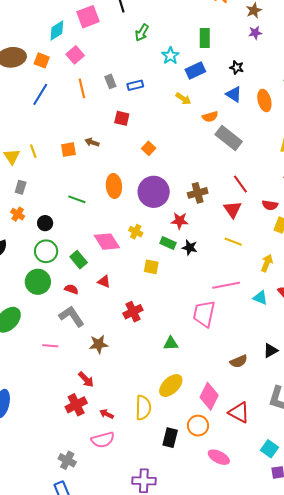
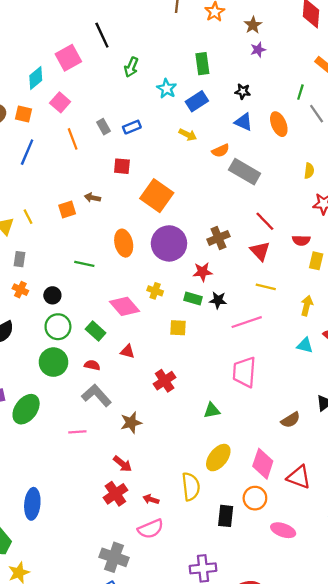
orange square: (149, 148) -> (157, 196), size x2.0
pink line: (226, 285) -> (247, 322), moved
gray cross: (67, 460) -> (114, 557), size x1.4

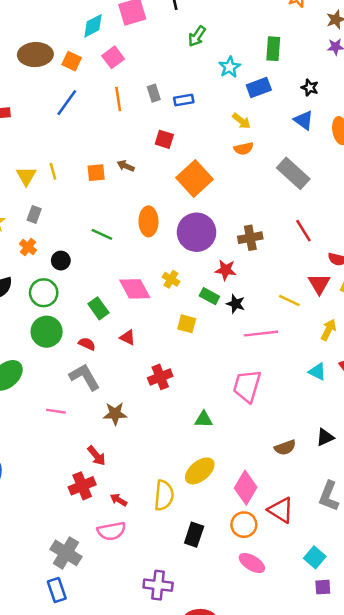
orange semicircle: (221, 151) -> (244, 149), moved
red triangle: (260, 251) -> (319, 284), moved
green circle: (58, 327) -> (44, 293), moved
orange circle: (255, 498) -> (244, 525), moved

